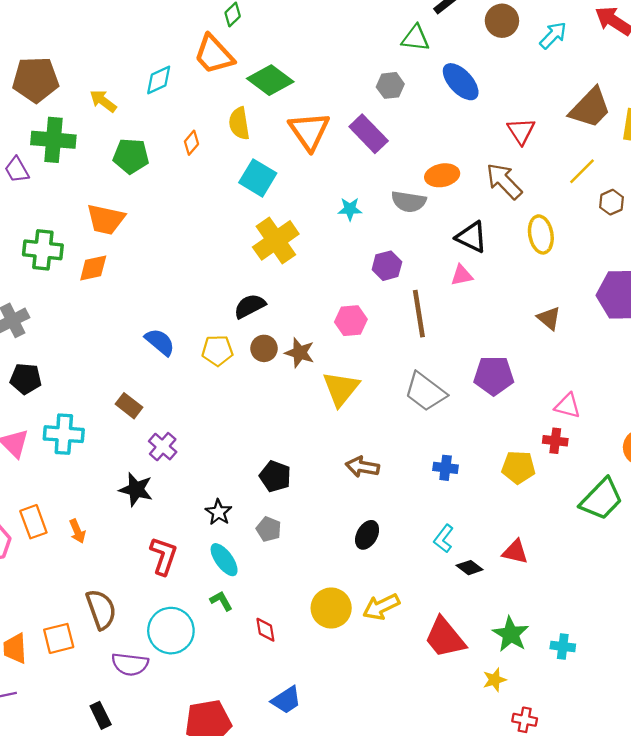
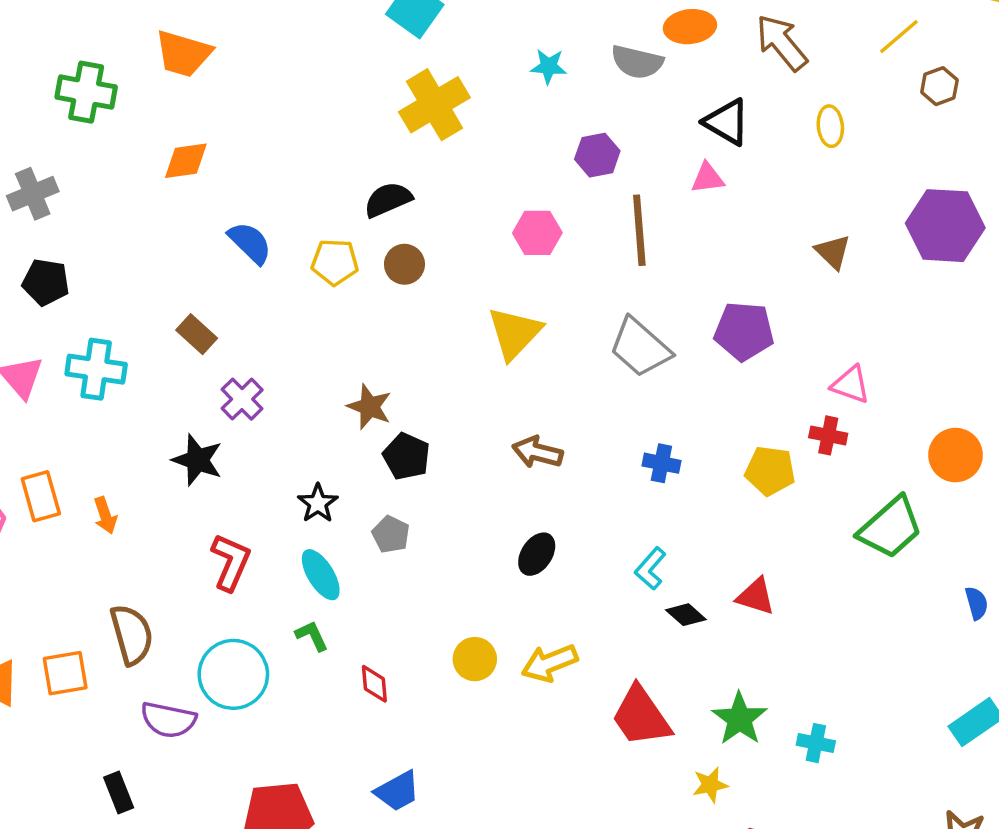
yellow ellipse: (541, 234) -> (830, 126), size x0.7
orange diamond: (93, 268) -> (186, 161), moved
brown star: (300, 353) -> (369, 407), moved
yellow circle: (331, 608) -> (475, 659), size x0.7

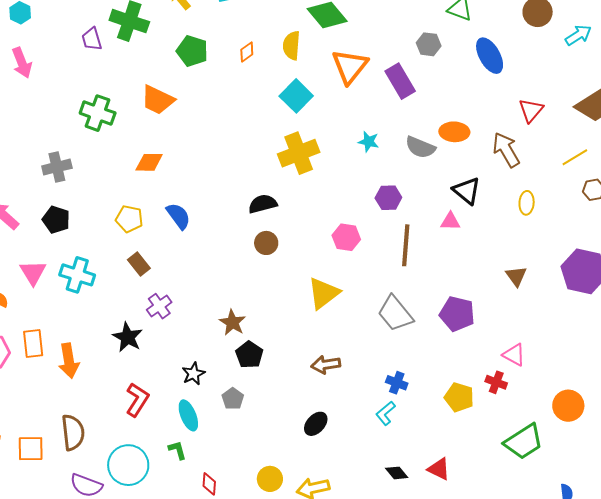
yellow pentagon: (335, 262) -> (129, 219), moved
brown arrow: (537, 452) -> (326, 365), turned -32
orange arrow: (105, 515) -> (69, 361), size x1.6
cyan L-shape: (650, 569) -> (385, 413), moved

